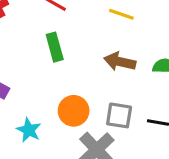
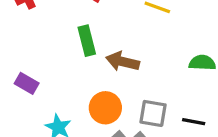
brown arrow: (120, 62) -> (123, 62), moved

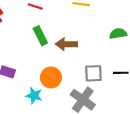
orange circle: (105, 108) -> (51, 77), moved

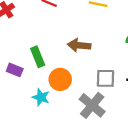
green rectangle: (40, 36) -> (38, 57), moved

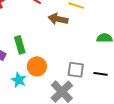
brown arrow: (79, 45) -> (58, 19), moved

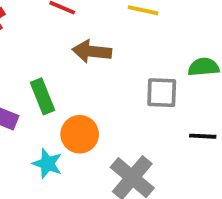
brown arrow: (58, 19) -> (92, 51), moved
gray square: (76, 70) -> (162, 93), moved

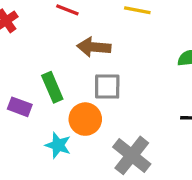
gray square: (162, 93) -> (107, 87), moved

